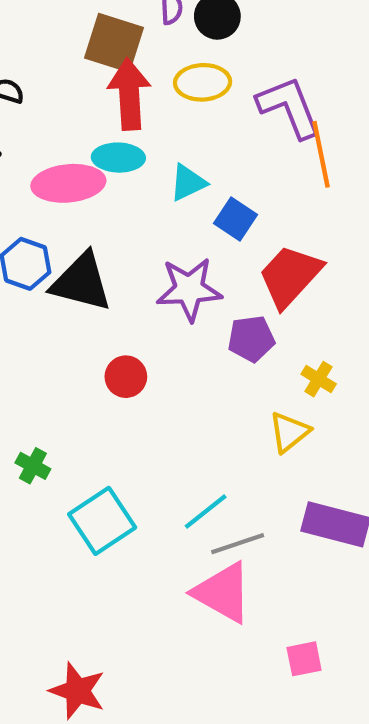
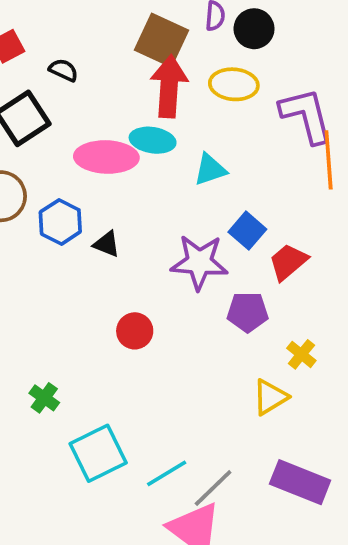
blue square: (235, 219) -> (247, 231), moved
red trapezoid: (290, 276) -> (288, 262), size x0.7
black triangle: (81, 282) -> (107, 244), size x0.5
cyan line: (206, 511) -> (167, 473), moved
gray line: (238, 544) -> (213, 488), turned -33

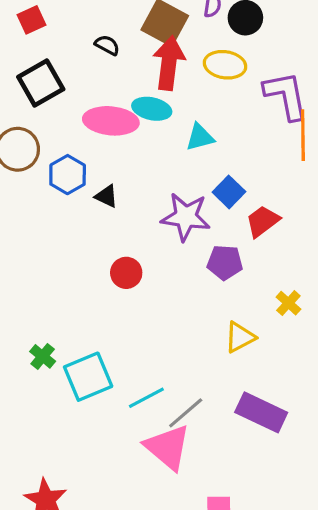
black semicircle: (63, 70) -> (107, 45), moved
yellow cross: (301, 354) -> (288, 303), moved
green cross: (44, 398) -> (43, 356), moved

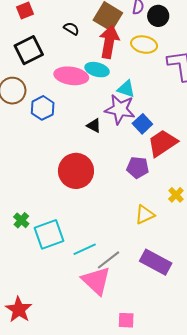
cyan triangle: (200, 137) -> (126, 89), turned 30
black triangle: (107, 196) -> (94, 126), moved
purple star: (186, 217) -> (120, 109), moved
red trapezoid: (263, 221) -> (162, 143), size x1.4
red circle: (126, 273) -> (76, 171), size x1.8

